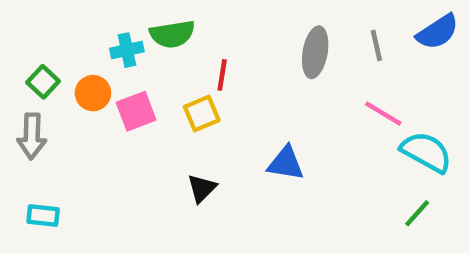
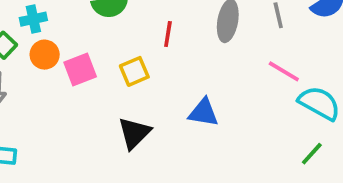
cyan cross: (127, 50) -> (33, 19), moved
red line: (222, 75) -> (168, 34), moved
black triangle: (202, 188) -> (134, 133), size x1.4

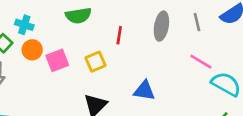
cyan cross: (33, 19) -> (24, 25), turned 30

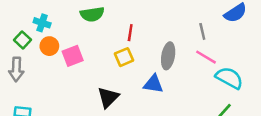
gray line: (197, 22) -> (202, 31), moved
gray ellipse: (161, 26) -> (168, 56), moved
yellow square: (95, 62) -> (124, 57), moved

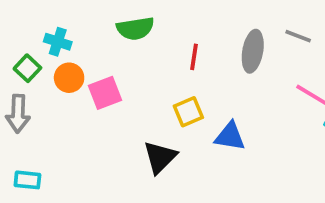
gray line: (202, 31) -> (298, 36), moved, turned -56
gray ellipse: (168, 56) -> (253, 51), moved
yellow square: (124, 57) -> (188, 112), moved

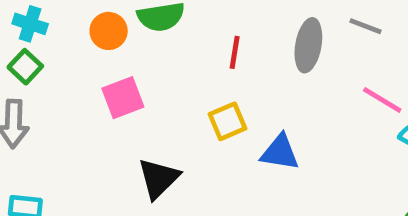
cyan cross: (58, 42) -> (30, 24), moved
orange circle: (69, 78) -> (109, 31), moved
black triangle: (160, 157) -> (159, 178), moved

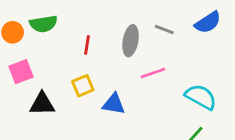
pink line: (382, 100) -> (153, 73), moved, turned -50
black triangle: (159, 178) -> (42, 104), moved, turned 44

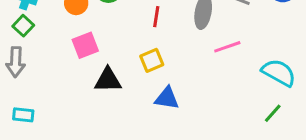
blue triangle: (114, 104) -> (167, 98), moved

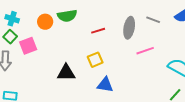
red line: (156, 17) -> (98, 31), turned 64
pink square: (85, 45) -> (28, 46), moved

